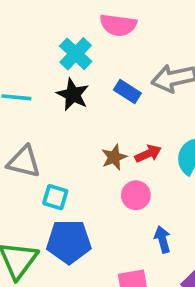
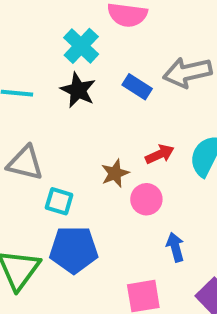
brown star: (114, 157) -> (115, 173), moved

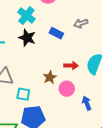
gray arrow: (187, 72) -> (81, 23), size x0.6
red arrow: (160, 154) -> (71, 66), turned 32
blue arrow: (175, 247) -> (87, 103), moved

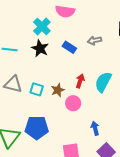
red arrow: (71, 66) -> (80, 81), turned -80
cyan square: (23, 94) -> (37, 89), moved
blue arrow: (87, 103) -> (95, 128), moved

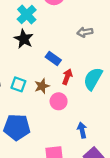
blue rectangle: (69, 47) -> (53, 59), moved

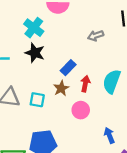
blue rectangle: (53, 59) -> (68, 68), turned -72
brown star: (42, 86) -> (61, 88), moved

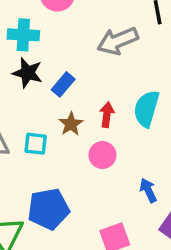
cyan cross: (34, 28) -> (23, 35), turned -30
gray arrow: (96, 36) -> (118, 41), size x1.6
blue rectangle: (68, 68) -> (63, 84), moved

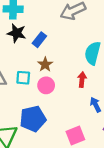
red arrow: (107, 115) -> (82, 80), moved
pink circle: (102, 155) -> (46, 85), moved

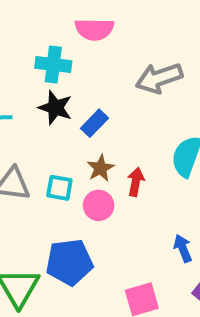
red arrow: (82, 80) -> (136, 182), moved

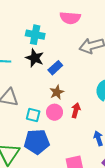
pink semicircle: (94, 29) -> (70, 18), moved
red arrow: (136, 182) -> (76, 110), moved
cyan square: (59, 188) -> (33, 115), moved

